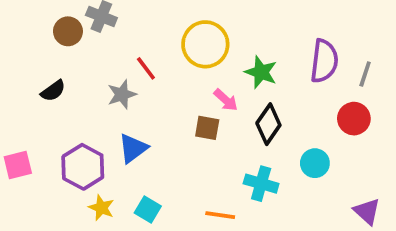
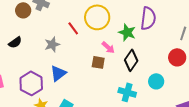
purple semicircle: (324, 61) -> (148, 18), moved
red line: (146, 68) -> (73, 28), moved

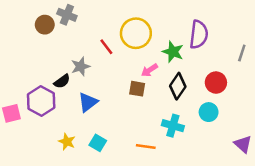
black semicircle: (15, 42) -> (62, 81), moved
pink arrow: (108, 47) -> (149, 70), turned 104
red circle: (177, 57) -> (216, 83), moved
purple hexagon: (31, 83) -> (41, 101), moved

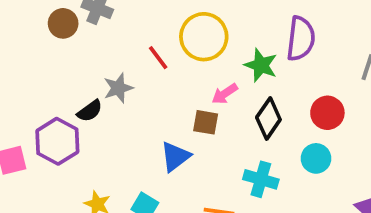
blue triangle: (88, 102) -> (175, 157), moved

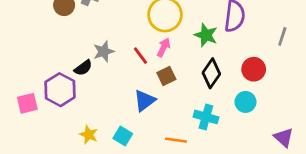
red line: (158, 58) -> (140, 56), moved
pink arrow: (225, 94) -> (164, 47), moved, turned 150
brown square: (206, 122) -> (166, 76), turned -36

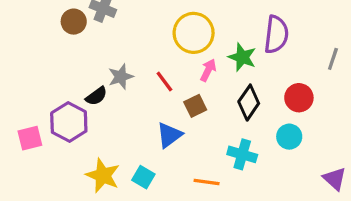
pink arrow: (164, 47) -> (208, 70), moved
yellow star: (89, 135) -> (103, 175), size x1.5

